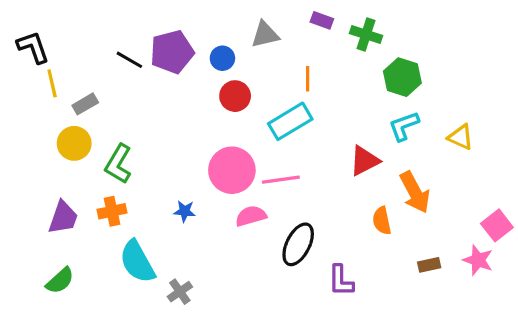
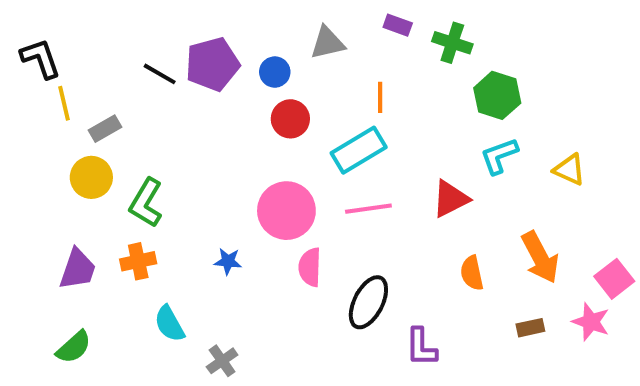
pink line: (281, 180) -> (368, 209), moved
orange arrow: (415, 192) -> (540, 257), moved
pink semicircle: (251, 216) -> (310, 267), turned -72
cyan semicircle: (137, 262) -> (169, 324), size x0.7

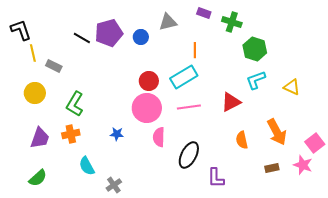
red circle: (290, 119) -> (149, 81), moved
gray rectangle: (105, 129) -> (54, 66), turned 56
yellow circle: (91, 177) -> (35, 93), moved

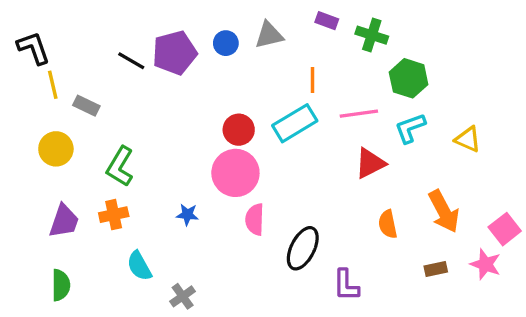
blue circle: (141, 37) -> (226, 43), moved
pink line: (189, 107) -> (359, 114), moved
green semicircle: (38, 178) -> (61, 285), turned -48

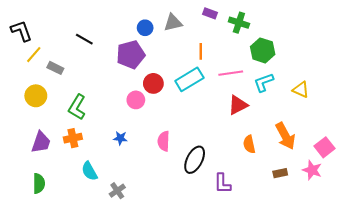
purple pentagon: (175, 53) -> (131, 55), moved
yellow line: (53, 85) -> (34, 55), turned 54
pink circle: (235, 173) -> (136, 100), moved, size x0.6

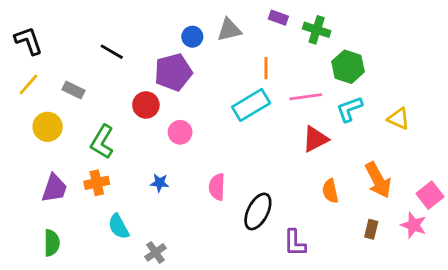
yellow line: (34, 55) -> (28, 84), moved
red circle: (153, 83) -> (146, 105), moved
brown rectangle: (280, 173) -> (371, 229), turned -64

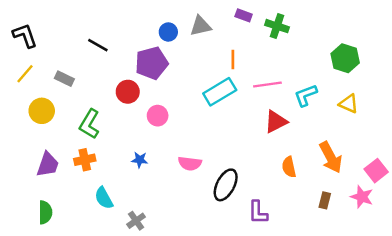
green hexagon: (348, 67) -> (345, 58), moved
pink semicircle: (217, 187) -> (190, 163), turned -85

